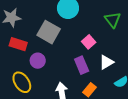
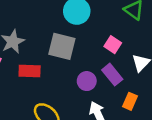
purple circle: (38, 61) -> (87, 81), moved

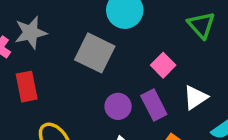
red rectangle: (30, 71) -> (27, 87), moved, turned 65

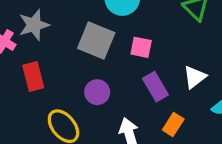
pink square: (163, 65) -> (141, 47), moved, turned -30
purple circle: (118, 106) -> (97, 92), moved

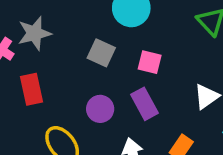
gray square: (96, 40) -> (101, 53), size x0.7
purple rectangle: (155, 87) -> (144, 104), moved

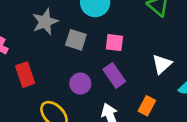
gray star: (34, 33) -> (45, 22), moved

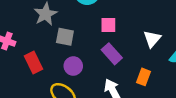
gray square: (76, 40) -> (65, 37), moved
purple circle: (80, 84) -> (73, 66), moved

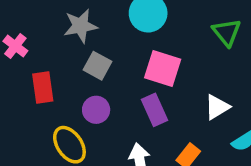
pink square: (108, 25) -> (163, 69), size x1.5

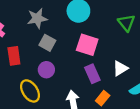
purple rectangle: (155, 110) -> (92, 74), moved

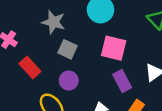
gray star: (37, 18) -> (54, 22), turned 30
red rectangle: (14, 56) -> (30, 67), turned -30

